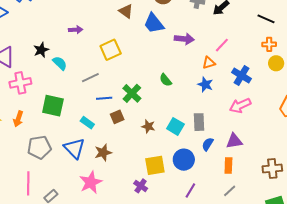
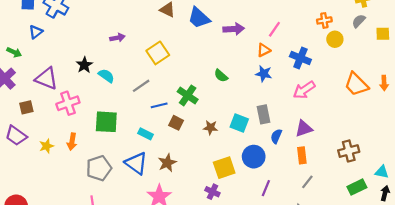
brown square: (117, 117) -> (176, 123), turned -32

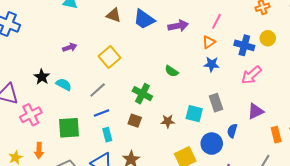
yellow circle: (335, 39) -> (268, 38), moved
blue line: (159, 105) -> (101, 113), moved
cyan rectangle: (145, 134) -> (107, 135), turned 56
blue semicircle: (276, 136) -> (232, 131), moved
orange rectangle: (302, 155) -> (276, 135), moved

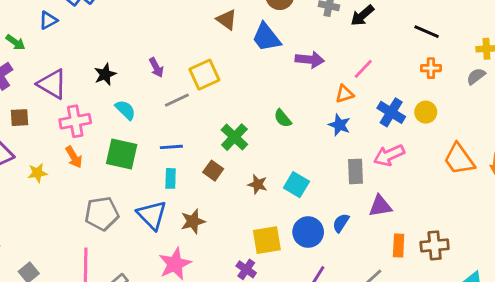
purple arrow: (70, 47) -> (156, 67), moved, turned 64
cyan semicircle: (64, 84) -> (125, 110), moved
gray line: (98, 90) -> (177, 100), moved
gray rectangle: (216, 103) -> (356, 171), moved
orange arrow: (39, 150) -> (74, 157), moved, turned -49

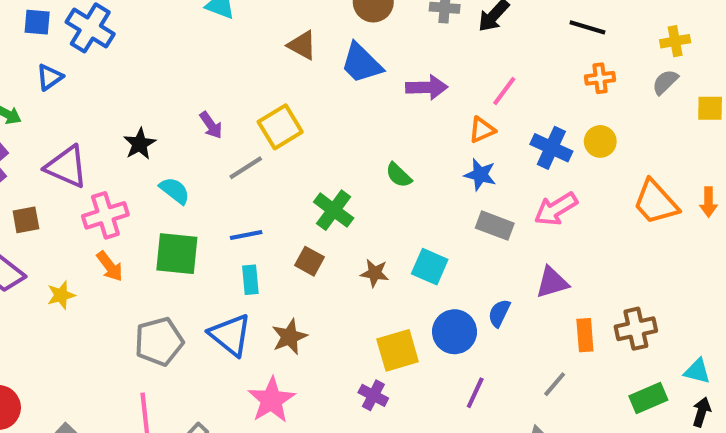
gray rectangle: (356, 171) -> (495, 226), moved, turned -60

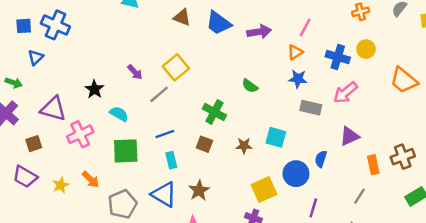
orange arrow: (110, 266) -> (91, 179), moved

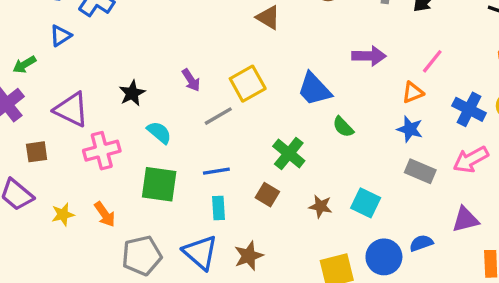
blue trapezoid: (218, 23) -> (314, 89), moved
green arrow: (14, 83) -> (24, 65), turned 119
blue semicircle: (321, 159) -> (421, 243), turned 42

